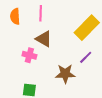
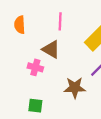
pink line: (41, 13) -> (60, 21), moved

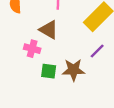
green square: (35, 106) -> (49, 71), moved

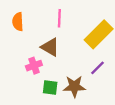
pink cross: (32, 49) -> (34, 66), turned -35

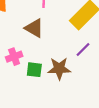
pink cross: (34, 66) -> (14, 57), moved

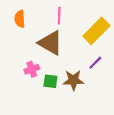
brown triangle: (34, 28) -> (50, 43), size x1.4

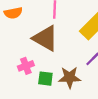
orange semicircle: (20, 19) -> (13, 13), turned -98

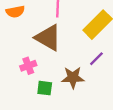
green square: (45, 79) -> (45, 88), moved

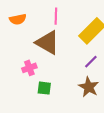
brown star: (73, 78) -> (89, 87), moved, turned 30

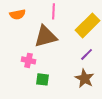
brown triangle: (47, 43) -> (46, 36), turned -45
pink cross: (29, 68) -> (29, 60), turned 32

